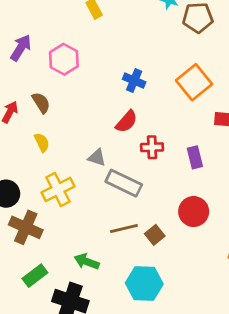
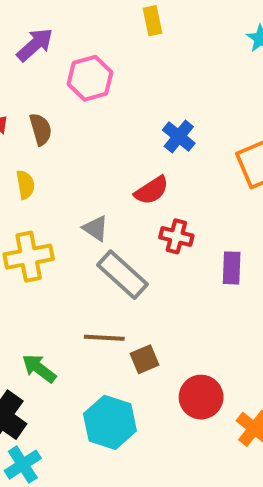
red circle: (194, 212) -> (201, 397), moved

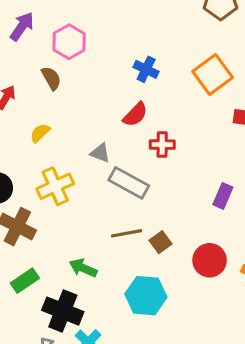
brown semicircle: (41, 129) -> (51, 78), moved
yellow semicircle: (25, 185) -> (40, 133), turned -110
purple rectangle: (232, 268) -> (223, 196), moved, turned 35

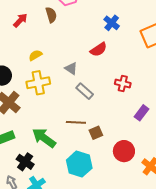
yellow semicircle: (40, 133) -> (35, 55), moved
red cross: (162, 145) -> (123, 83), moved
gray rectangle: (129, 183) -> (85, 91), size x0.7
green arrow: (83, 268) -> (44, 138), size x1.4
black cross: (63, 311) -> (25, 162), size x0.7

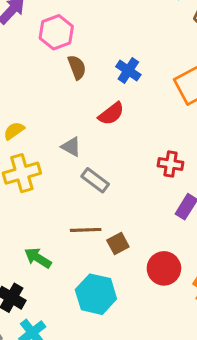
brown semicircle: (51, 15) -> (77, 67), moved
red cross: (123, 83) -> (171, 164), moved
green arrow: (44, 138) -> (38, 258), size x0.7

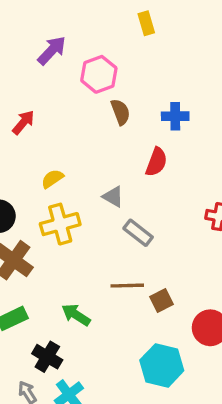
blue cross: (128, 71) -> (175, 116), turned -35
red semicircle: (111, 114) -> (156, 162), turned -32
cyan hexagon: (96, 294) -> (162, 365), moved

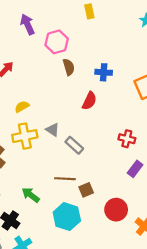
purple arrow: (52, 50) -> (28, 24), turned -72
gray triangle: (113, 197) -> (53, 130), moved
cyan hexagon: (162, 365) -> (67, 217), moved

